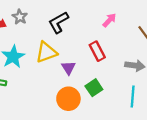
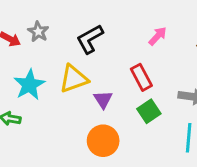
green square: (94, 88) -> (149, 111), moved

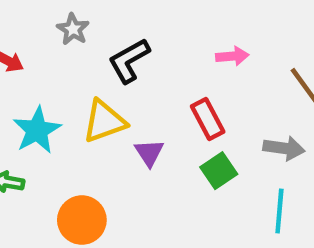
gray star: (38, 32) -> (73, 29), moved
pink arrow: (158, 36) -> (232, 56), turned 42
orange circle: (103, 141) -> (82, 220), moved

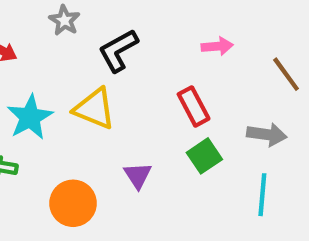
yellow triangle: (104, 121) -> (95, 109), turned 42
purple triangle: (149, 153) -> (138, 175), moved

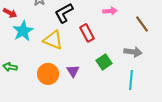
red rectangle: (194, 106) -> (87, 33), moved
cyan star: (30, 117) -> (23, 31), moved
orange circle: (73, 203) -> (48, 74), moved

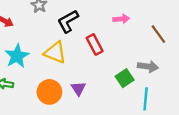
cyan star: (23, 31) -> (17, 56), moved
green square: (104, 62) -> (125, 78), moved

